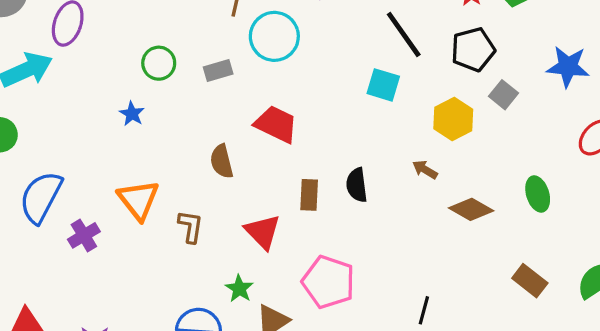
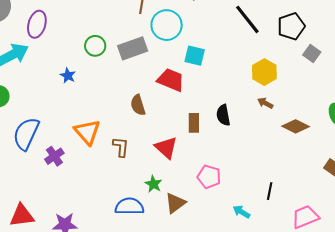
gray rectangle: (218, 70) -> (133, 48), size x1.6
cyan square: (383, 85) -> (195, 56), moved
blue star: (132, 114) -> (68, 76), moved
yellow hexagon: (453, 119) -> (264, 72), moved
pink pentagon: (329, 282) -> (209, 177), size x0.7

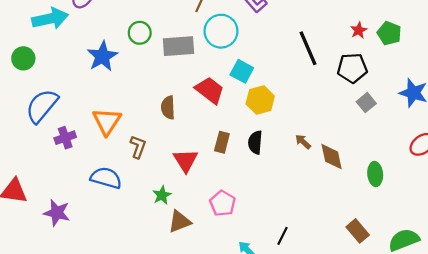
yellow hexagon: (264, 72) -> (260, 100), moved
blue star: (68, 76) -> (102, 56), size x1.8
brown diamond: (296, 126) -> (332, 157), moved, turned 36
blue semicircle: (129, 206) -> (106, 178), moved

